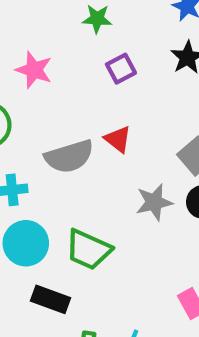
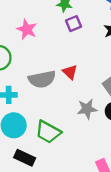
purple square: (121, 69) -> (74, 24), moved

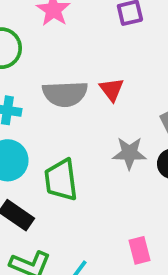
green trapezoid: (48, 132) -> (61, 180), turned 44

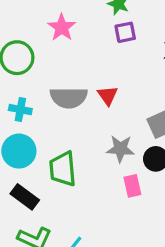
pink rectangle: (139, 250) -> (132, 186), moved

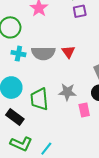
cyan cross: (20, 110) -> (18, 54), moved
gray star: (120, 149) -> (67, 92), moved

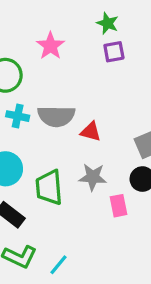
red triangle: (68, 52) -> (91, 132), moved, turned -40

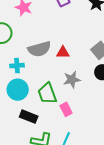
cyan cross: (18, 116) -> (17, 66), moved
pink rectangle: (119, 206) -> (66, 109), moved

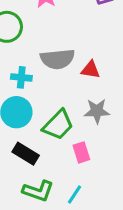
green trapezoid: (47, 93) -> (58, 125), turned -125

